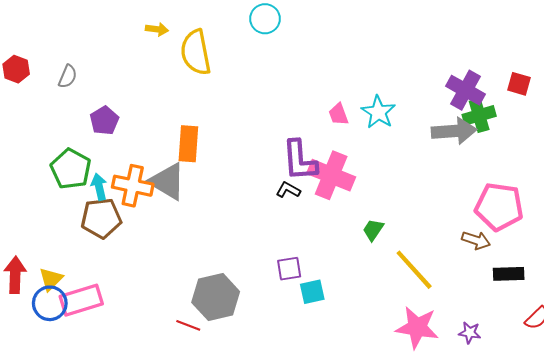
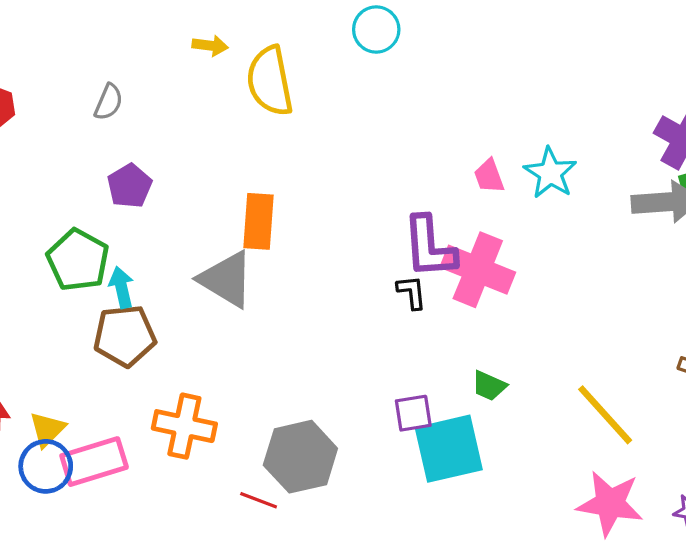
gray semicircle: (68, 76) -> (109, 102), moved
orange cross: (133, 186) -> (184, 426), moved
black L-shape: (288, 190) -> (412, 292), turned 55
green trapezoid: (373, 230) -> (489, 386), moved, turned -100
cyan square: (312, 292) -> (449, 449), size x1.8

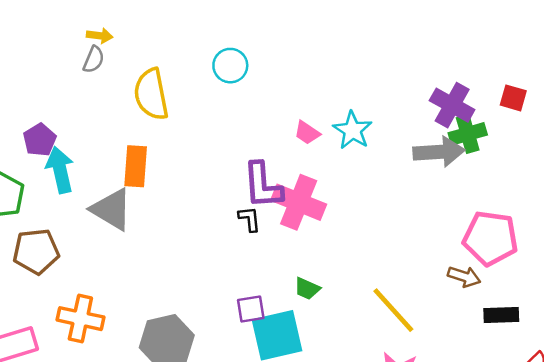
cyan circle: (376, 29) -> (230, 66), moved
yellow semicircle: (270, 81) -> (151, 94), moved
gray semicircle: (109, 102) -> (94, 60), moved
pink trapezoid: (489, 176) -> (307, 133), turned -36
cyan arrow: (121, 287) -> (60, 170), moved, size x1.5

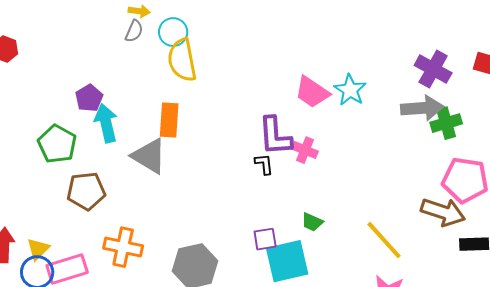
cyan circle: (230, 66) -> (173, 32), moved
pink trapezoid: (307, 133) -> (312, 92), size x1.6
green cross: (468, 134) -> (446, 123), moved
pink cross: (299, 202) -> (305, 150), size x0.6
brown arrow: (464, 277) -> (443, 212), size x1.6

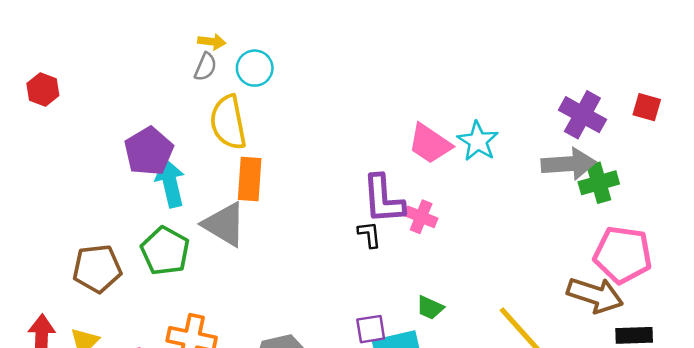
yellow semicircle: (182, 60) -> (228, 122), moved
purple pentagon: (89, 98) -> (149, 151), size x1.4
green pentagon: (57, 144) -> (165, 251), moved
brown pentagon: (86, 191) -> (97, 269), moved

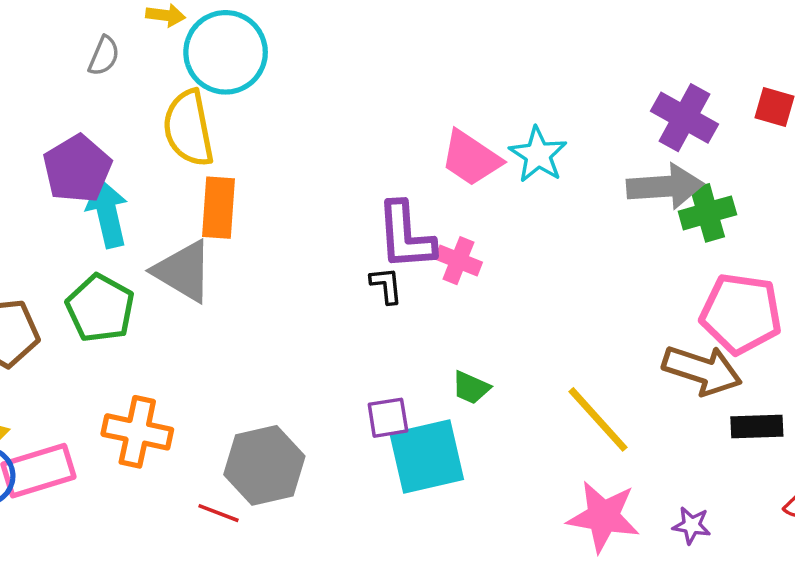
gray semicircle: (205, 67) -> (104, 56), moved
cyan circle: (255, 68) -> (226, 52), size x1.6

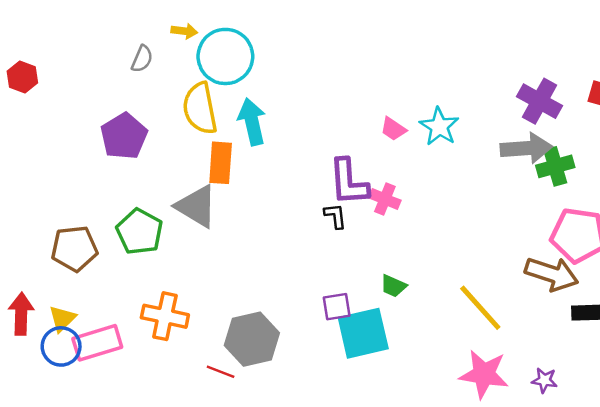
pink trapezoid: (471, 158) -> (393, 129), size x0.6
cyan arrow: (107, 213) -> (252, 122), moved

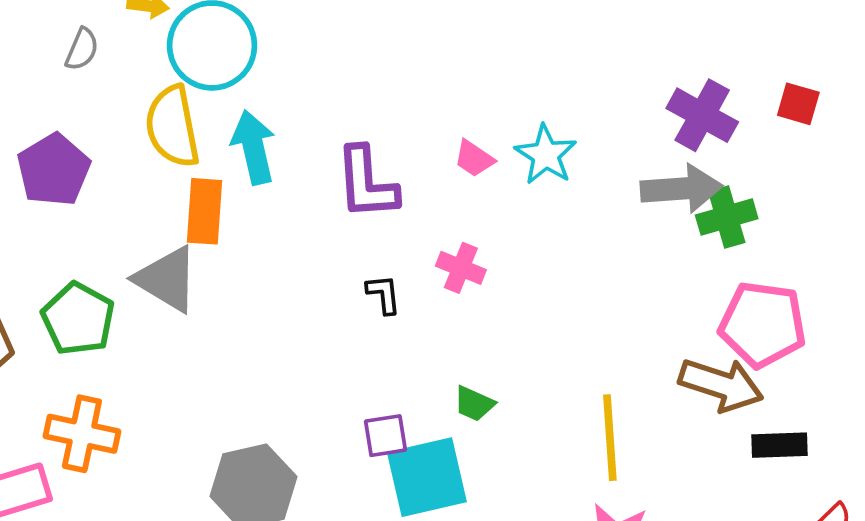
purple L-shape: (349, 182) -> (367, 183), moved
yellow line: (480, 308) -> (610, 438), turned 38
orange cross: (165, 316) -> (82, 434), moved

